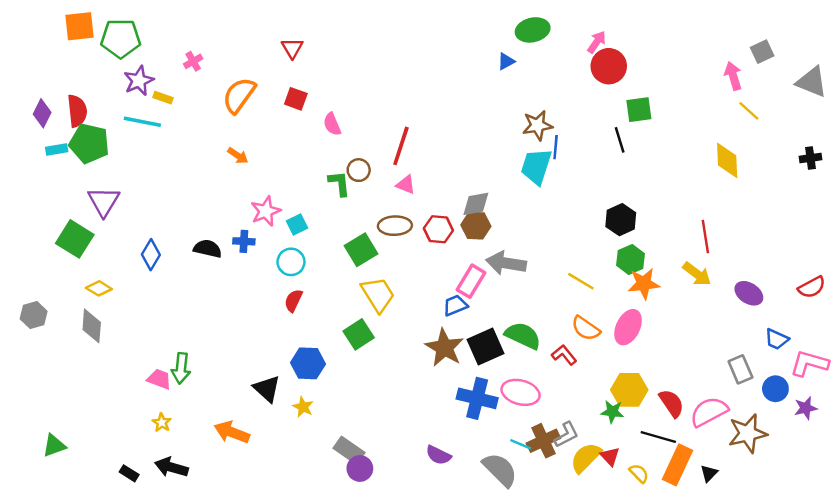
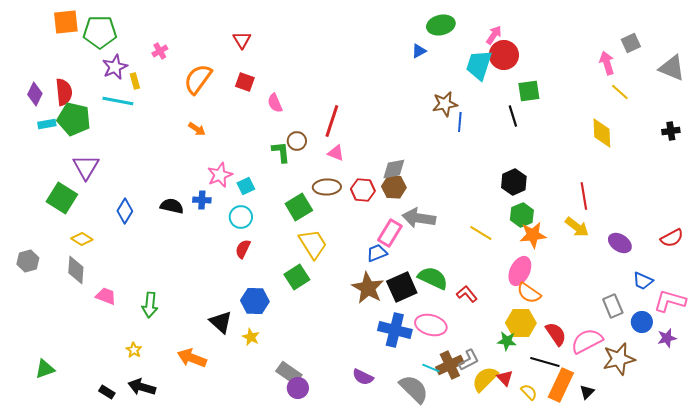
yellow rectangle: (163, 98) -> (135, 81), turned 56
cyan trapezoid: (536, 166) -> (479, 65), moved
orange semicircle: (586, 328) -> (529, 293), moved
pink trapezoid: (159, 379) -> (106, 296), moved

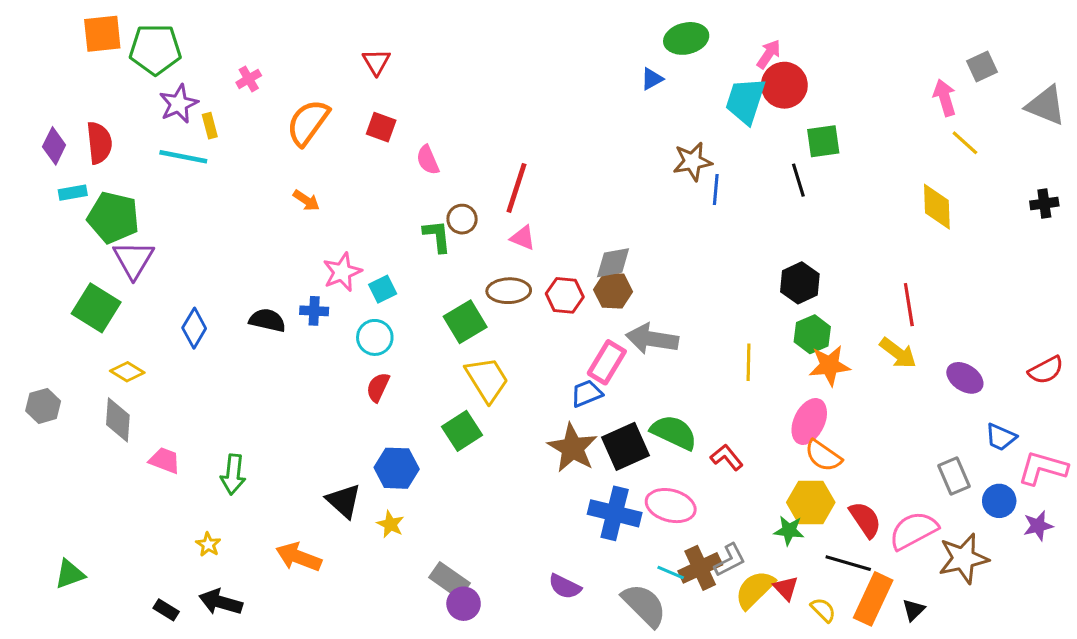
green pentagon: (74, 119) -> (113, 218), moved
yellow line: (481, 233) -> (748, 362), turned 60

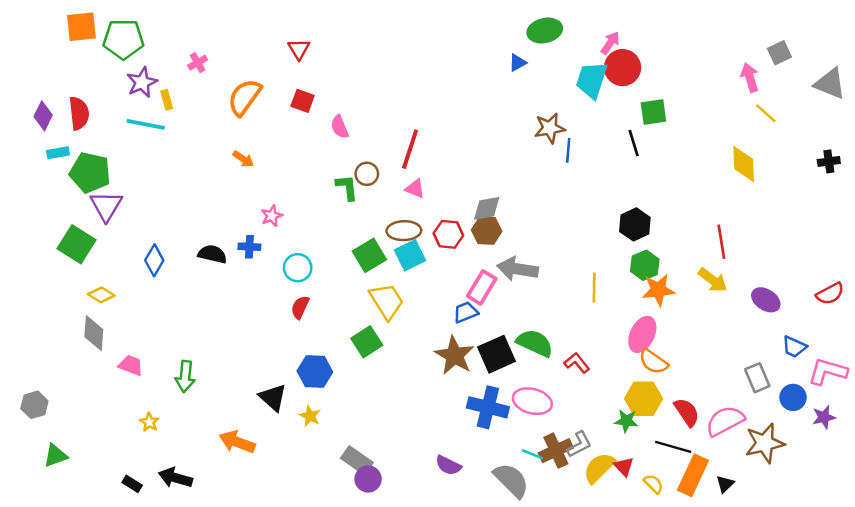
pink star: (342, 272) -> (272, 216), size x0.7
cyan square: (383, 289) -> (410, 255), moved, size x1.4
gray hexagon: (43, 406) -> (34, 405), moved
yellow star: (208, 544) -> (149, 422), moved

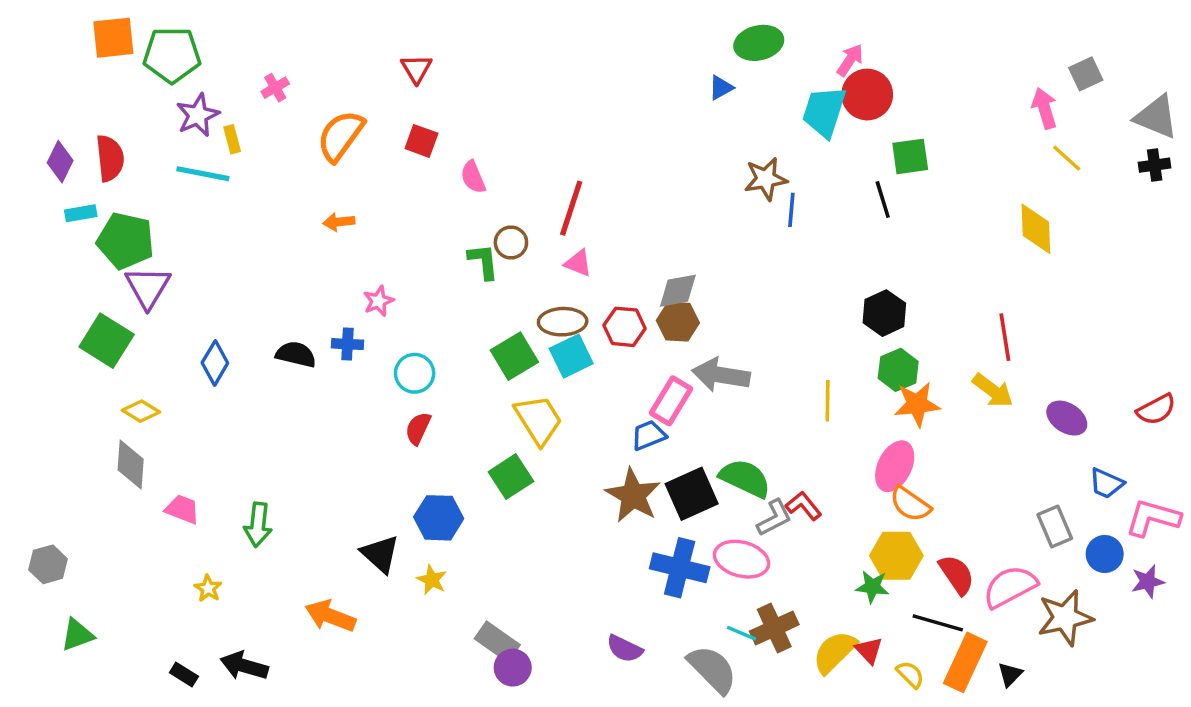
orange arrow: (243, 159) -> (339, 222), turned 140
black cross: (829, 161) -> (1155, 165), moved
gray L-shape: (579, 444) -> (774, 518), moved

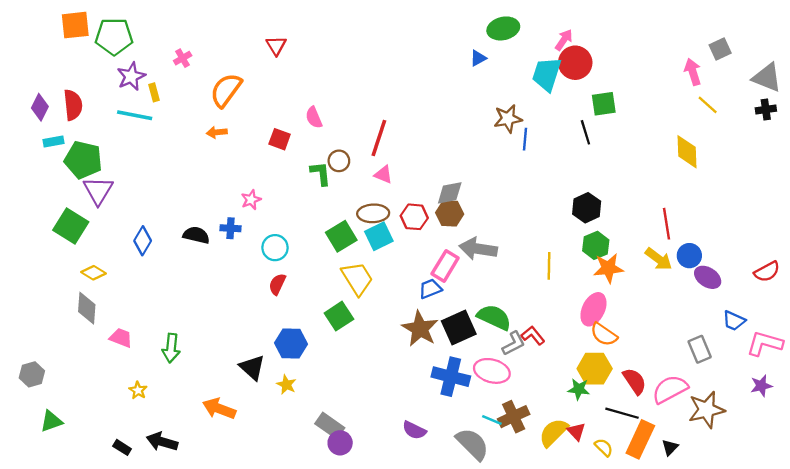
red square: (421, 141) -> (280, 139), moved
orange arrow: (339, 222) -> (217, 132), moved
blue circle: (1105, 554) -> (689, 256), moved

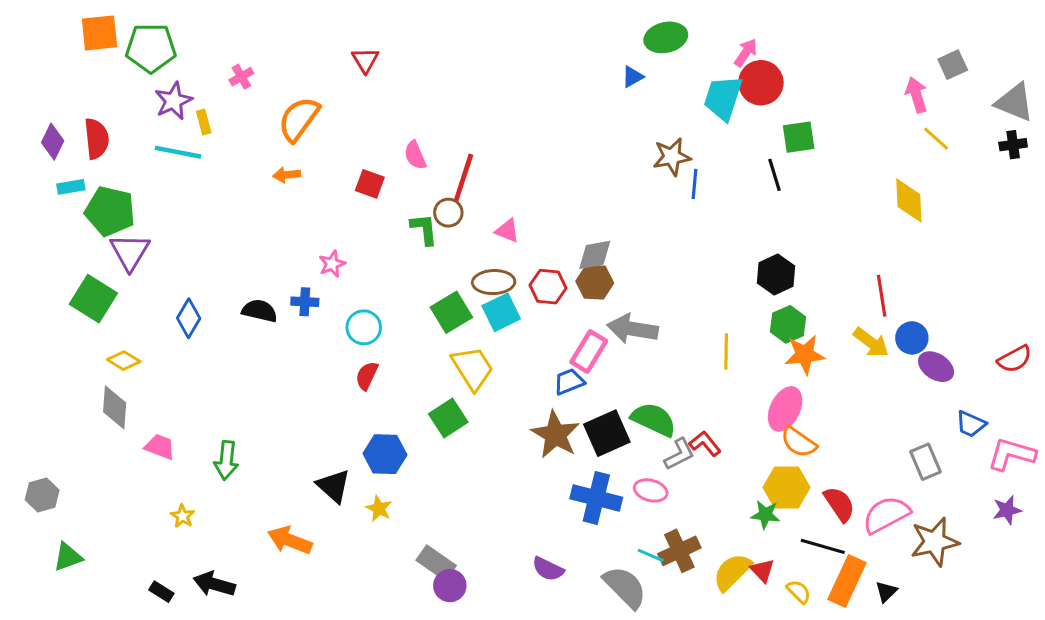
red line: (379, 138) -> (463, 178), moved
pink ellipse: (492, 371) -> (651, 490), size x0.7

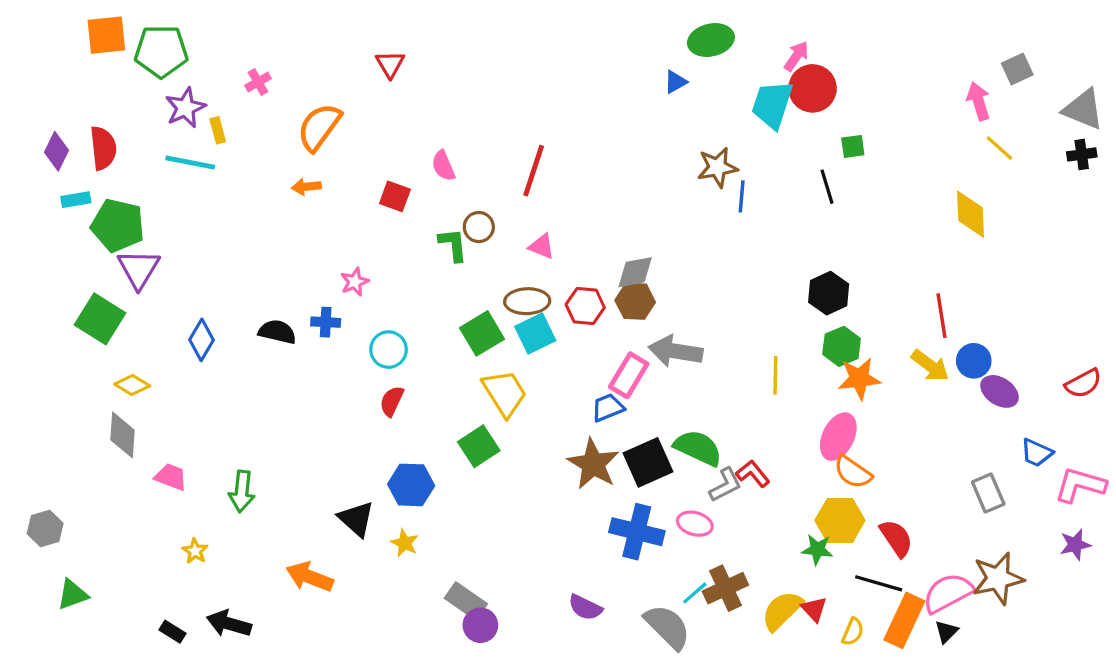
green square: (799, 137) -> (853, 146), size x0.7
red line: (463, 178) -> (534, 171), moved
pink semicircle: (886, 515) -> (948, 593), moved
cyan line: (651, 555) -> (695, 593), turned -64
yellow semicircle: (799, 592) -> (853, 632), turned 68

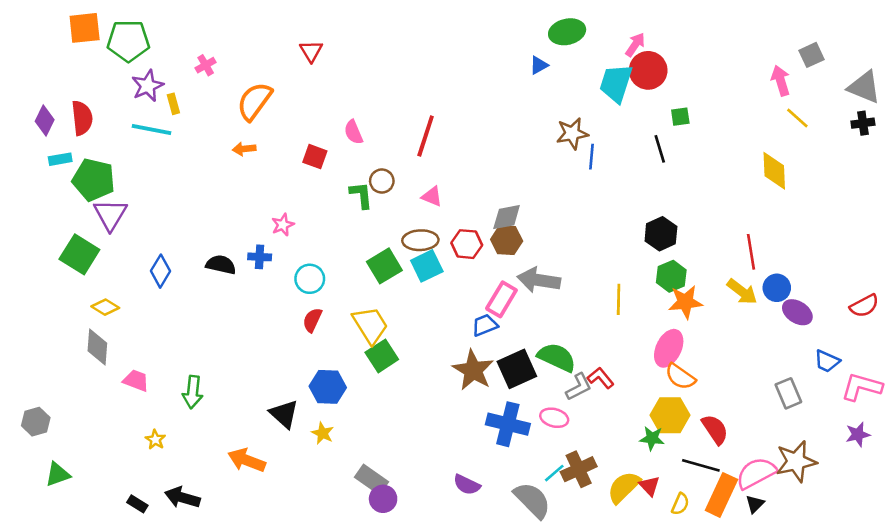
yellow trapezoid: (505, 393) -> (370, 325), moved

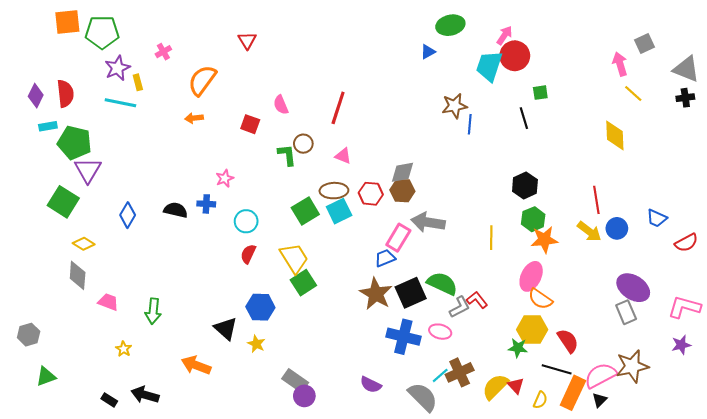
purple ellipse: (797, 312) -> (633, 288), moved, size x1.4
blue trapezoid: (827, 361) -> (657, 218), moved

